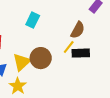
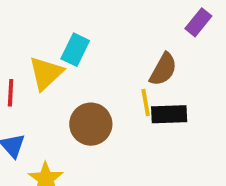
yellow line: (69, 47) -> (146, 103), turned -48
yellow triangle: (22, 62) -> (46, 73), moved

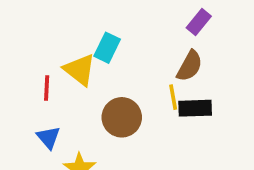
purple rectangle: (198, 22) -> (199, 22), moved
yellow triangle: (46, 73) -> (80, 70), turned -39

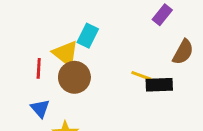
brown semicircle: (190, 66) -> (183, 52), moved
yellow line: (173, 97) -> (141, 76), turned -60
brown circle: (122, 117) -> (74, 77), moved

